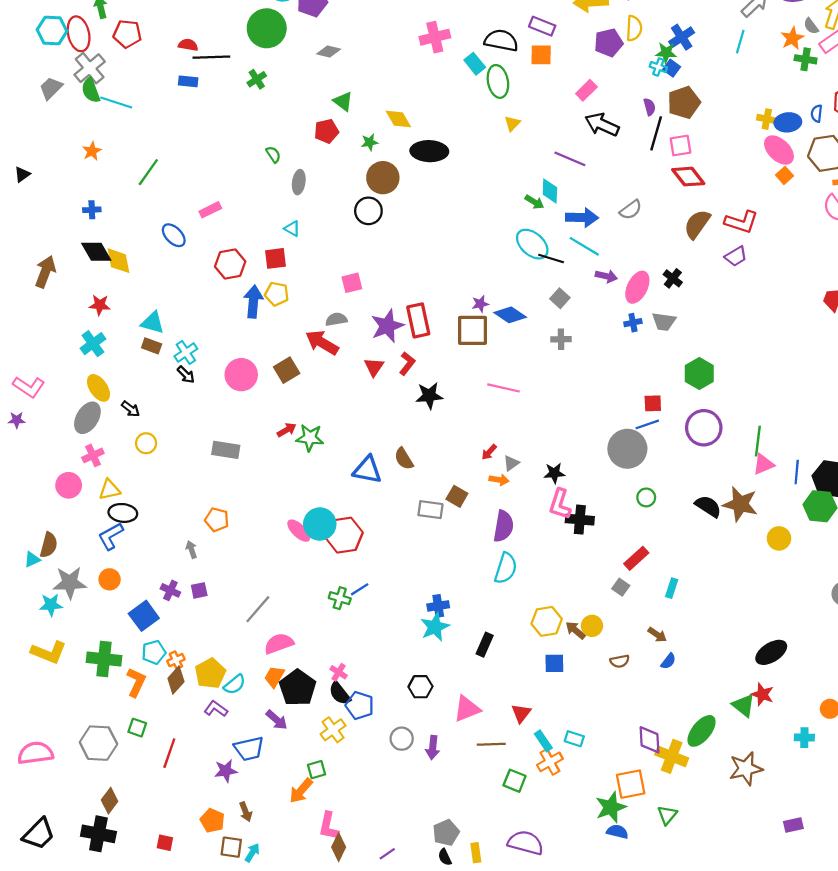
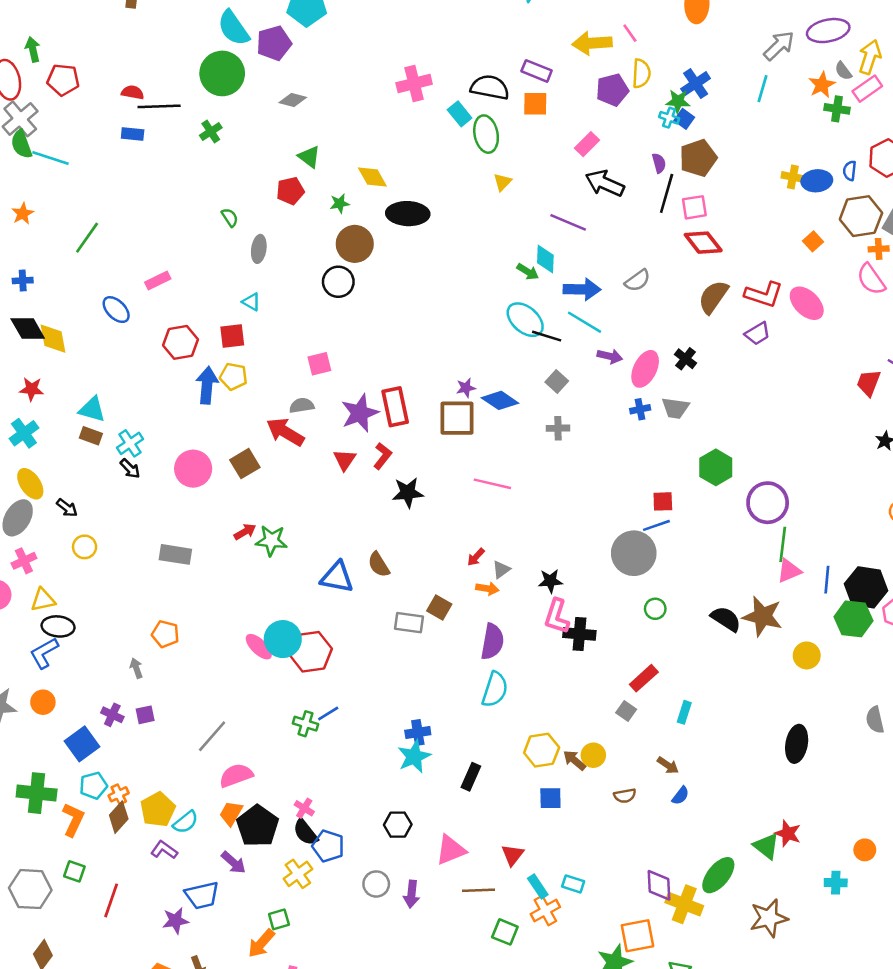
pink ellipse: (779, 150) -> (807, 303), moved
purple circle: (704, 428) -> (768, 503), moved
black ellipse: (771, 652) -> (797, 744), moved, turned -48

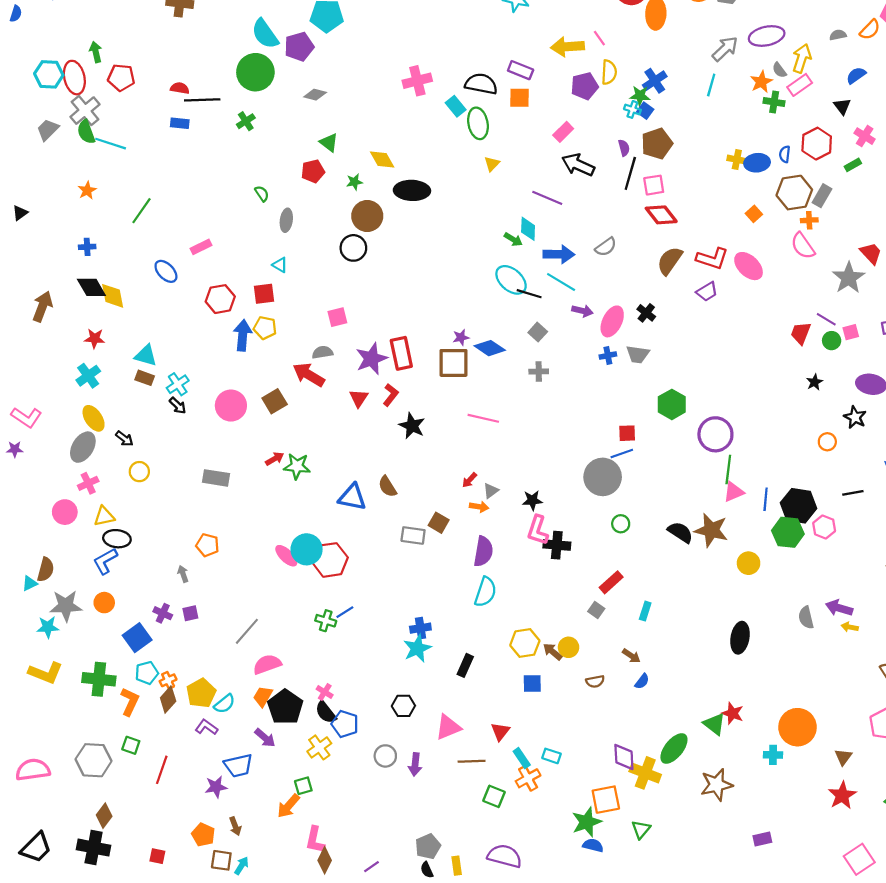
black star: (408, 493) -> (412, 426), turned 30
orange circle: (865, 850) -> (797, 727), size x2.0

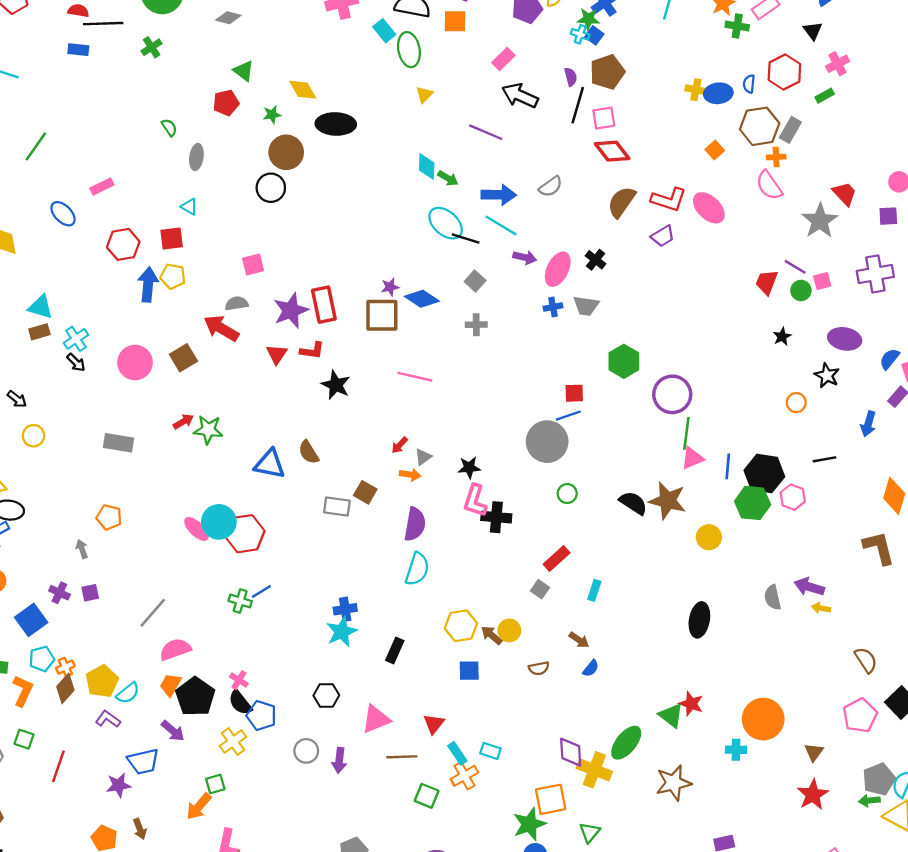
pink cross: (865, 136) -> (838, 64), turned 30
cyan diamond: (528, 229) -> (427, 166), moved
brown rectangle: (145, 378) -> (39, 332), turned -36
red L-shape: (391, 395) -> (312, 351), turned 60

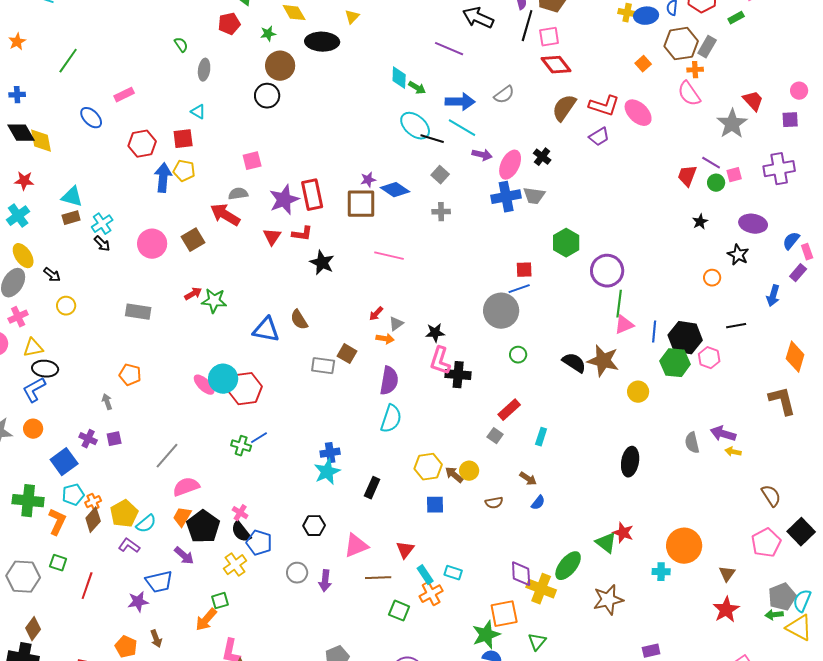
yellow triangle: (424, 94) -> (352, 17), moved
blue cross: (553, 307) -> (506, 197), size x1.8

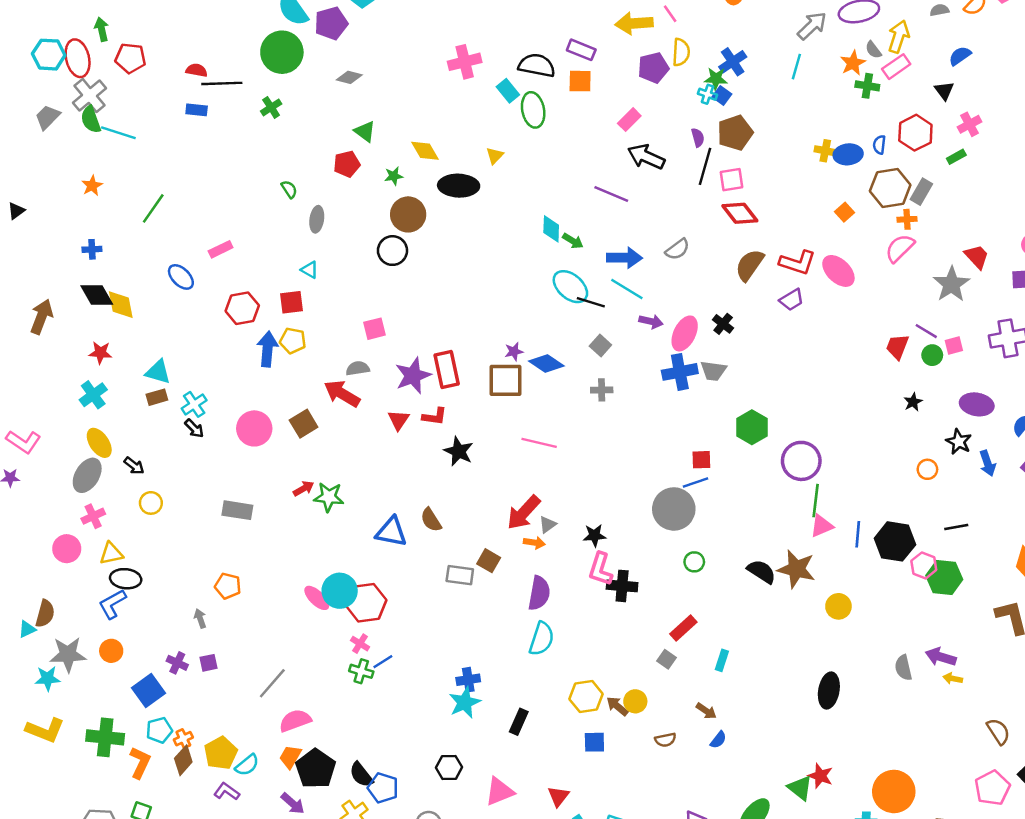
pink semicircle: (689, 94) -> (900, 248), turned 80
blue arrow: (773, 296) -> (988, 463), moved, turned -35
red arrow: (376, 314) -> (524, 513), size x2.0
green hexagon: (675, 363) -> (944, 578), moved
pink cross: (240, 513) -> (360, 644), moved

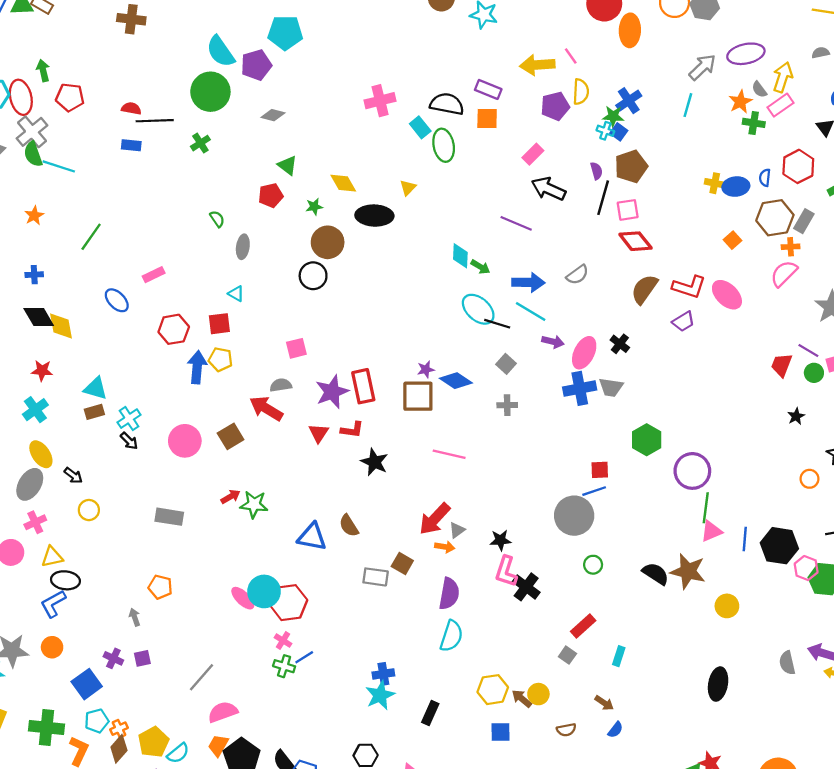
black cross: (622, 586) -> (526, 587), turned 32

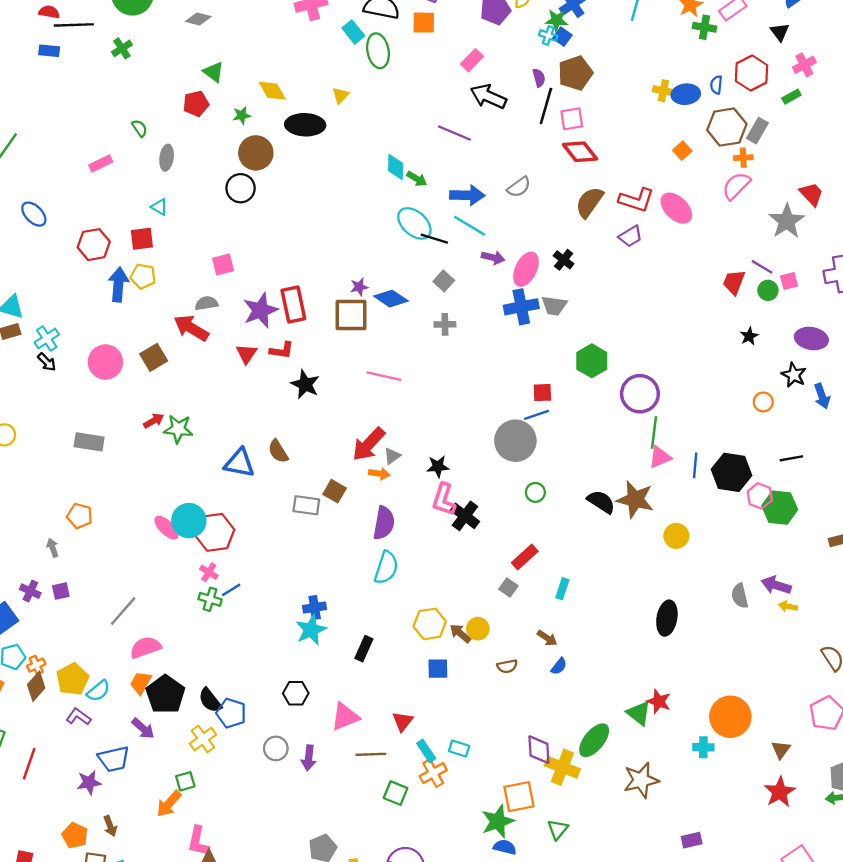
pink rectangle: (154, 275) -> (101, 164), moved

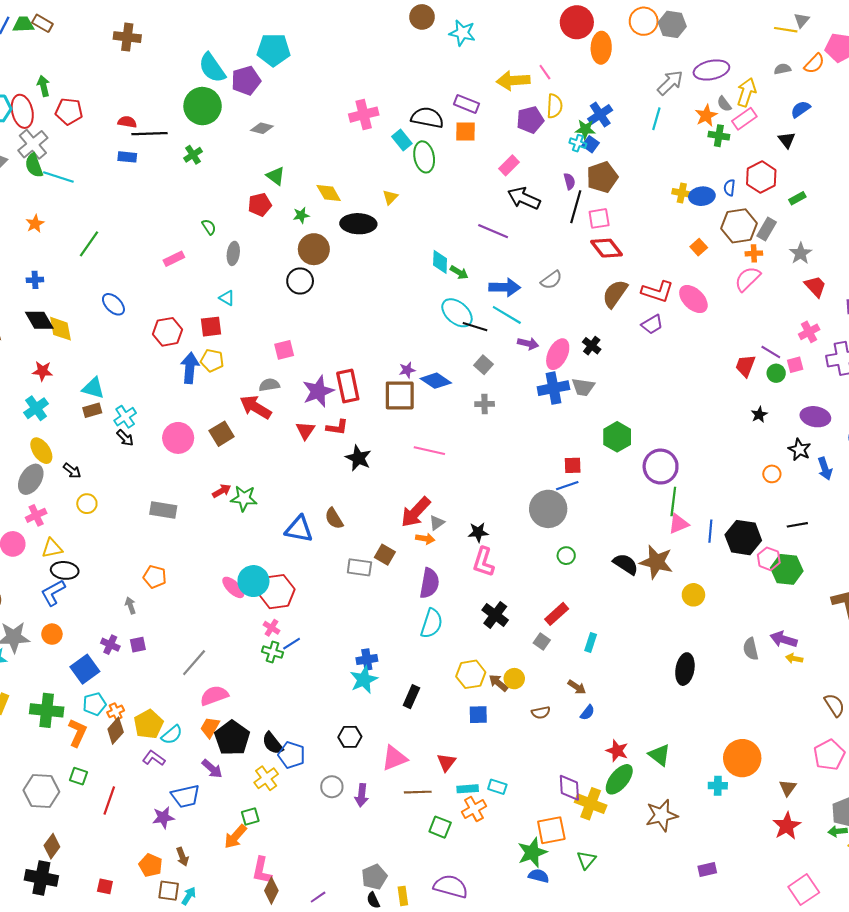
pink cross: (804, 65) -> (809, 332), moved
gray star: (787, 221) -> (801, 253), moved, size x0.7
black cross: (465, 516) -> (495, 615), moved
red star: (659, 701) -> (617, 751), moved
cyan rectangle: (426, 751) -> (468, 789), turned -60

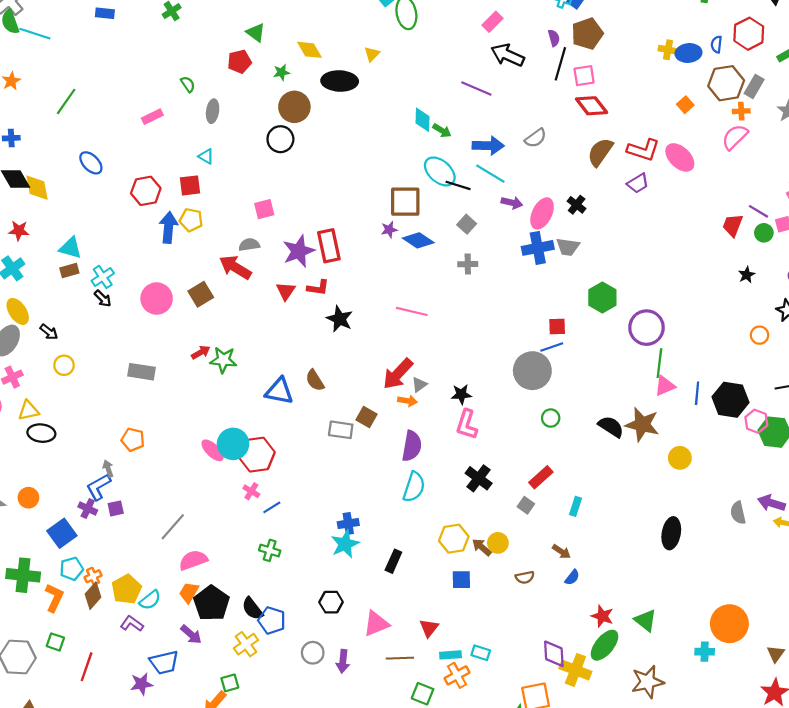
brown square: (400, 395) -> (405, 202), moved
blue L-shape: (53, 593) -> (98, 487), moved
green cross: (272, 652) -> (270, 550), moved

